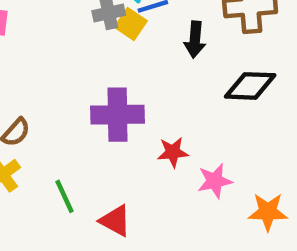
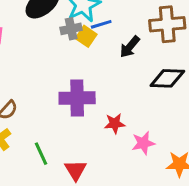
black arrow: (195, 39) -> (130, 47), turned 35
red triangle: (115, 221) -> (76, 170), turned 30

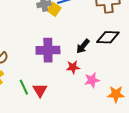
black arrow: (130, 47) -> (83, 46), moved
red triangle: (76, 170) -> (40, 90), moved

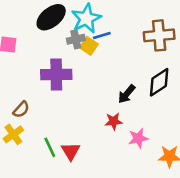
black diamond: (108, 37) -> (159, 82), turned -35
purple cross: (48, 50) -> (56, 74), moved

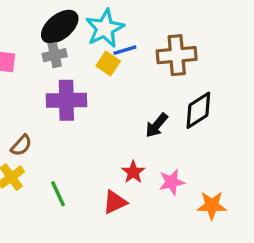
brown cross: (159, 35) -> (177, 55), moved
gray cross: (76, 39) -> (55, 55), moved
red star: (114, 121) -> (133, 172), moved, turned -30
red triangle: (71, 151) -> (115, 202), moved, turned 36

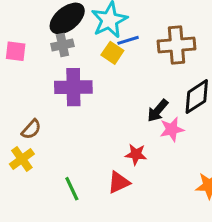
red star: (133, 172) -> (136, 154), turned -30
pink star: (172, 182) -> (172, 129), moved
green line: (58, 194) -> (72, 189), moved

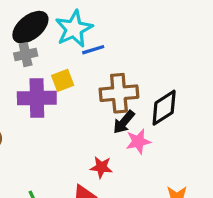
brown cross: (176, 45) -> (119, 93), moved
yellow square: (112, 53) -> (63, 80), moved, turned 35

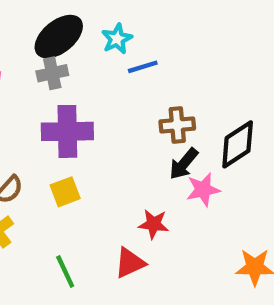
cyan star: (74, 29) -> (117, 39), size x0.6
yellow square: (63, 80) -> (65, 192), moved
brown cross: (119, 93) -> (177, 125), size x0.7

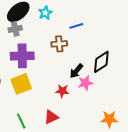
blue line: (143, 67) -> (76, 26), moved
brown cross: (177, 125) -> (59, 44), moved
yellow square: (65, 192) -> (21, 84), size x1.5
red star: (154, 224) -> (62, 91), moved

